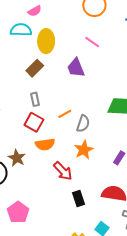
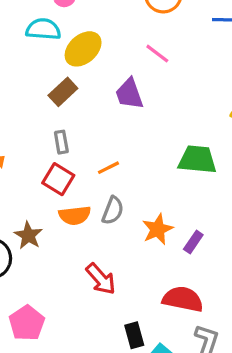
yellow ellipse: (46, 41) -> (83, 49), turned 45
gray semicircle: (83, 124) -> (113, 210), moved
orange star: (84, 150) -> (158, 229), moved
red arrow: (63, 171) -> (101, 279), moved
black rectangle: (79, 198) -> (134, 335), moved

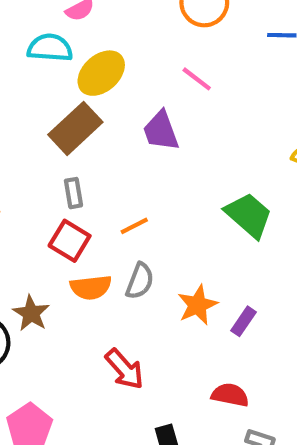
brown rectangle: (63, 92) -> (75, 128), size x1.4
green trapezoid: (197, 160) -> (249, 215), turned 36
red semicircle: (183, 299) -> (230, 395), size x0.7

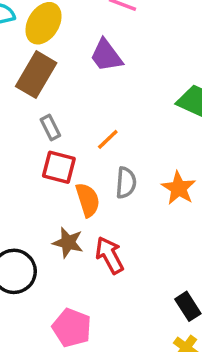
orange semicircle: (91, 287) -> (88, 200), turned -84
brown star: (31, 313) -> (68, 243), moved
red arrow: (125, 369) -> (110, 255), moved, turned -150

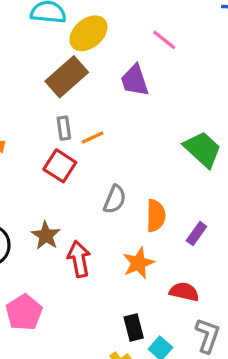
orange line: (108, 139) -> (93, 137), moved
orange star: (179, 188) -> (138, 263), moved
orange semicircle: (88, 200) -> (156, 216), moved

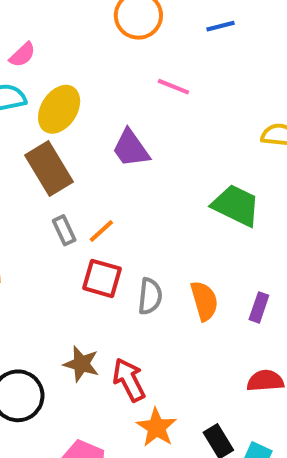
pink line: (164, 40) -> (173, 87), moved
brown rectangle: (67, 77) -> (49, 168), turned -63
red square: (60, 166) -> (102, 278), moved
orange star: (138, 263) -> (157, 427), moved

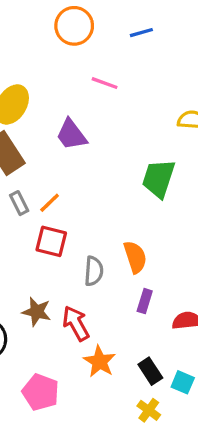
green trapezoid: (236, 206) -> (159, 178), turned -96
gray semicircle: (150, 296) -> (94, 271), moved
purple rectangle: (259, 307) -> (145, 301), moved

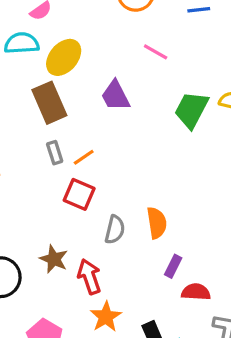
green trapezoid: (159, 178) -> (191, 110), moved
purple rectangle: (145, 301) -> (173, 266), moved

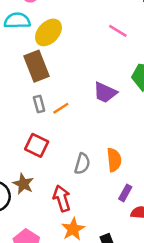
purple trapezoid: (116, 96) -> (105, 93), moved, turned -40
red square: (79, 194) -> (37, 145), moved
brown star: (54, 259) -> (23, 184), moved

